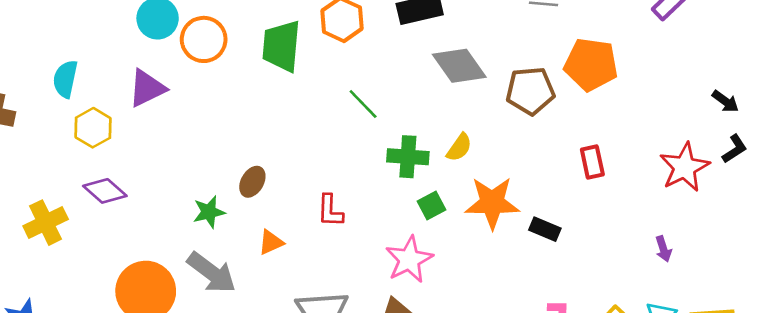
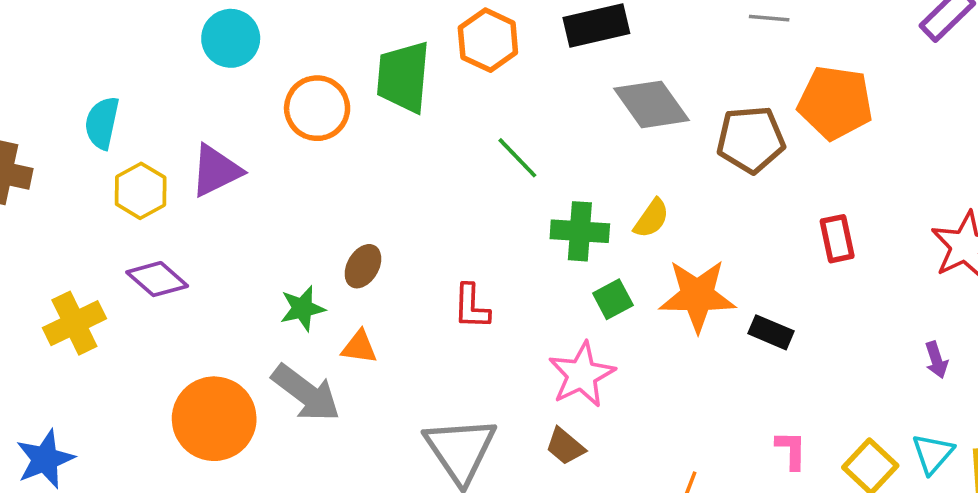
orange circle: (204, 39) -> (317, 108), moved
purple triangle: (147, 88) -> (216, 171), moved
orange triangle: (271, 242) -> (359, 347), moved, turned 32

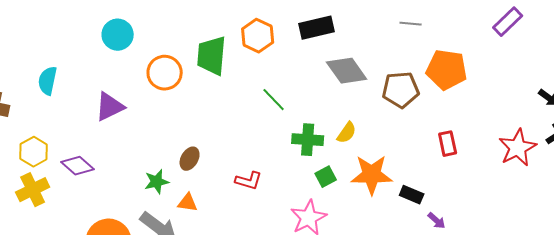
yellow hexagon: (141, 191) -> (34, 152), moved
red L-shape: (471, 307) -> (249, 181), turned -76
purple arrow: (936, 360) -> (437, 221), moved, turned -30

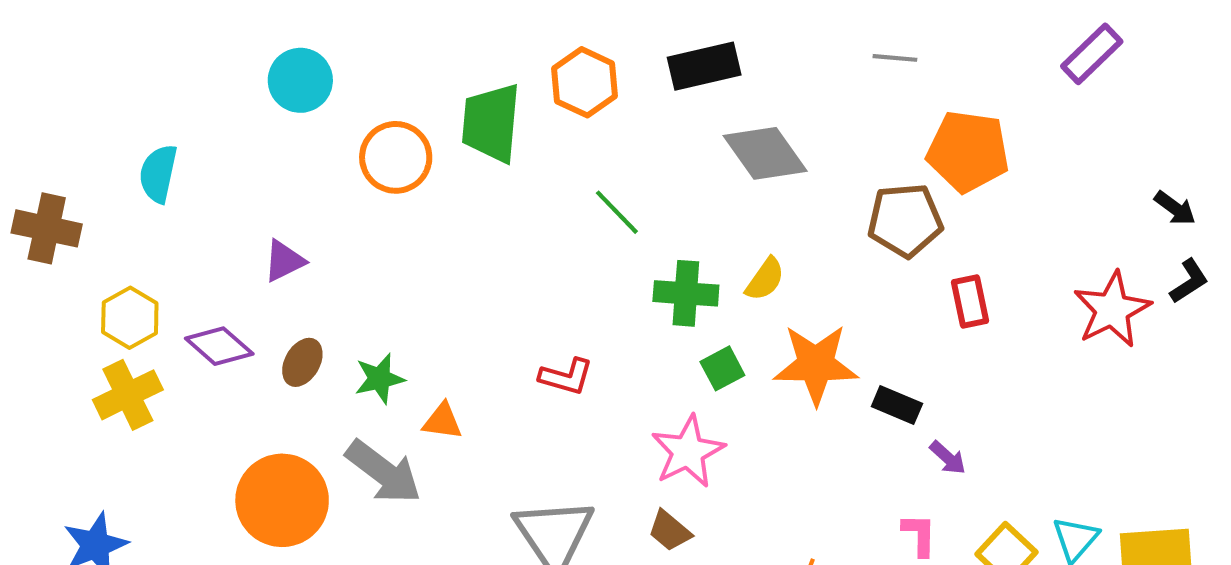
brown pentagon: (401, 90) -> (905, 220), moved
purple triangle: (110, 107) -> (284, 261), moved, size x0.7
brown ellipse: (190, 159) -> (302, 362), moved

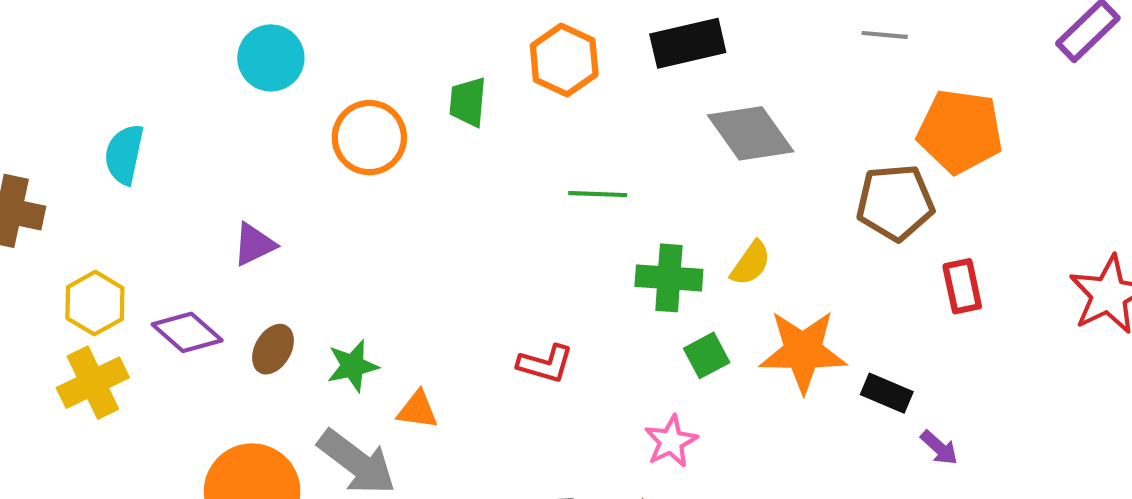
green trapezoid: (491, 123) -> (468, 102), size x0.6
green line: (617, 212) -> (598, 194), turned -44
pink star: (688, 452) -> (671, 441), size x0.7

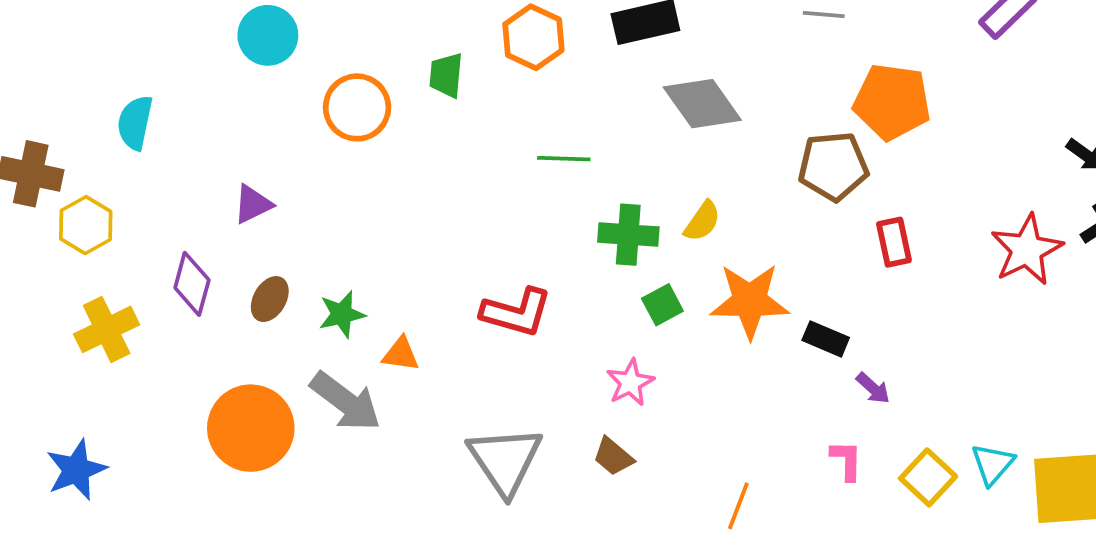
yellow hexagon: (95, 303) -> (86, 225), moved
purple diamond: (187, 332) -> (192, 284), turned 64
red L-shape: (545, 364) -> (516, 312), size x1.4

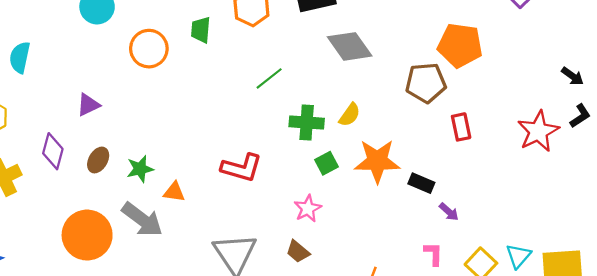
green line: (564, 159) -> (269, 78), turned -40

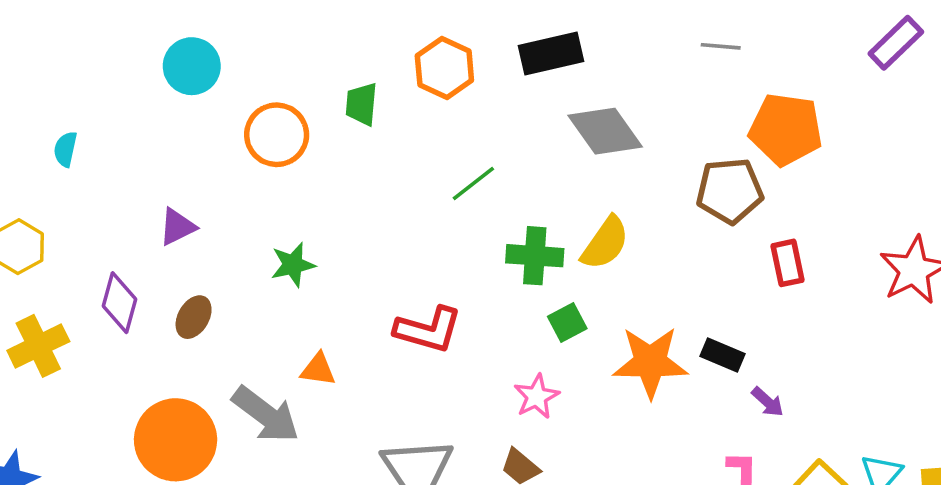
cyan semicircle: (20, 57) -> (65, 149), size x0.7
yellow semicircle: (350, 115) -> (605, 243), size x1.4
orange star: (377, 161) -> (650, 362), moved
green star: (140, 169) -> (293, 265), moved

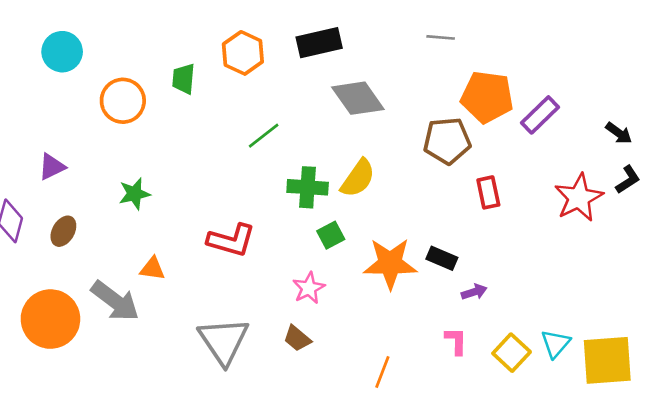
purple rectangle: (896, 43) -> (540, 115), moved
purple arrow: (768, 402) -> (474, 292), turned -60

